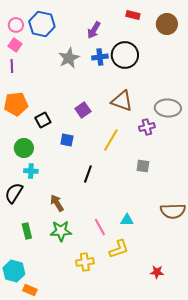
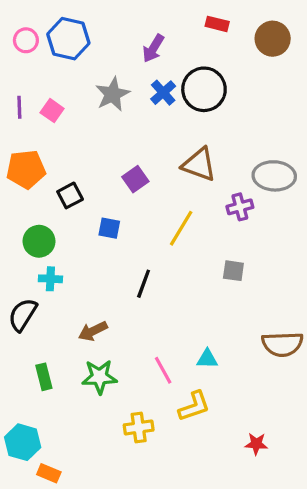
pink square: (15, 45) -> (52, 111), moved
blue cross: (100, 57) -> (163, 93), turned -35
brown arrow: (57, 203) -> (93, 331), turned -84

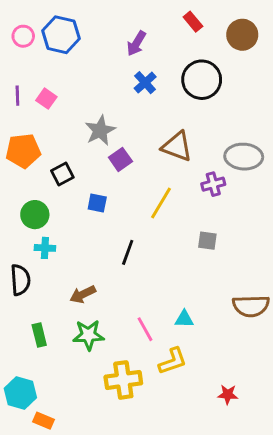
red rectangle: (217, 24) -> (193, 22), turned 36
black circle: (204, 89) -> (202, 80), moved
gray star: (112, 94) -> (100, 130), moved
black semicircle: (23, 315) -> (20, 280), turned 144
yellow cross: (139, 427) -> (123, 380), size x1.4

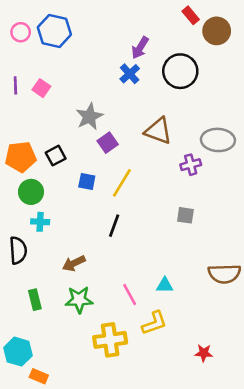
red rectangle: (193, 22) -> (191, 15), moved
purple arrow: (136, 43) -> (140, 48), moved
orange pentagon: (23, 151) -> (21, 157), moved
yellow line: (161, 203) -> (122, 183), moved

